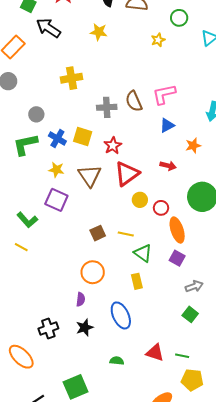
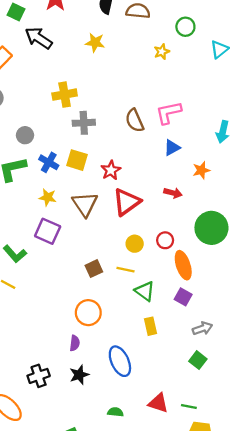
gray cross: (107, 107) -> (84, 123), moved
yellow circle: (140, 200) -> (135, 244), moved
yellow rectangle: (137, 281) -> (150, 326), moved

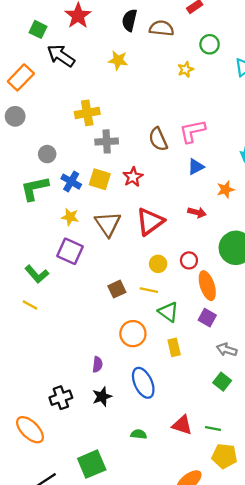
red star: (111, 170) -> (133, 177), moved
orange circle: (88, 313) -> (133, 334), moved
gray arrow: (202, 328) -> (227, 350), turned -144

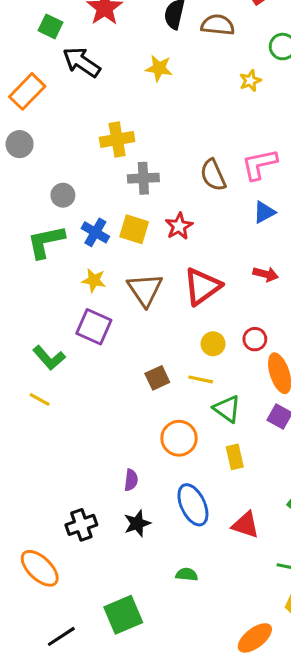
red triangle: (182, 425) -> (246, 525), moved

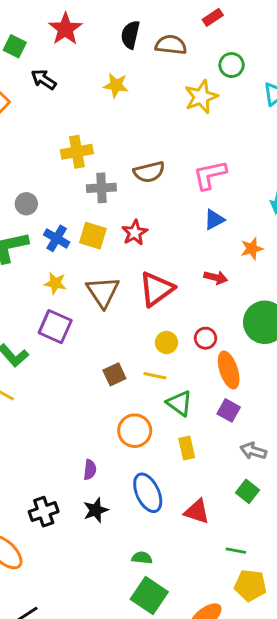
black arrow: (81, 62) -> (44, 79), size x0.7
yellow star: (250, 81) -> (201, 97), size x1.6
brown semicircle: (213, 175) -> (149, 172), moved, turned -80
green square: (123, 615) -> (149, 595), moved, turned -33

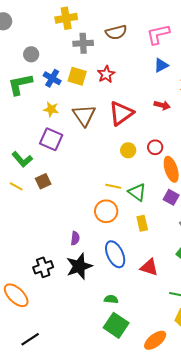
brown square: (114, 374) -> (43, 181), moved
yellow line: (155, 376) -> (113, 186), moved
black star: (96, 510) -> (79, 266), size x1.5

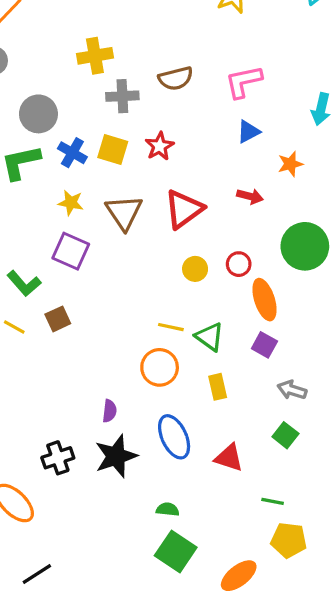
gray circle: (31, 54) -> (38, 114), size x1.5

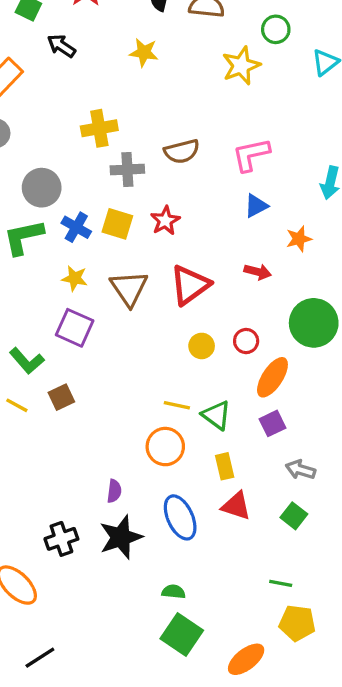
orange ellipse: (264, 300) -> (272, 377), turned 51
purple square: (264, 345) -> (272, 423), turned 35
red triangle: (229, 458) -> (236, 506), moved

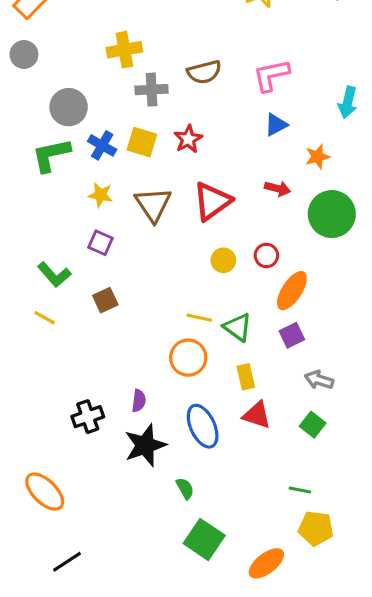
green circle: (314, 323) -> (332, 214), moved
purple square: (75, 328) -> (100, 243), size x0.7
brown square: (61, 397) -> (105, 300), moved
black cross: (61, 539) -> (88, 417), moved
green semicircle: (174, 592) -> (185, 488), moved, turned 55

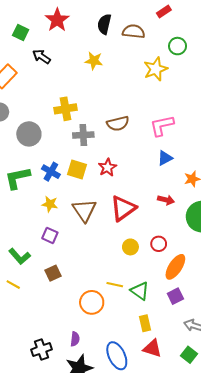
gray circle: (69, 107) -> (29, 134), moved
orange circle: (188, 358) -> (92, 302), moved

